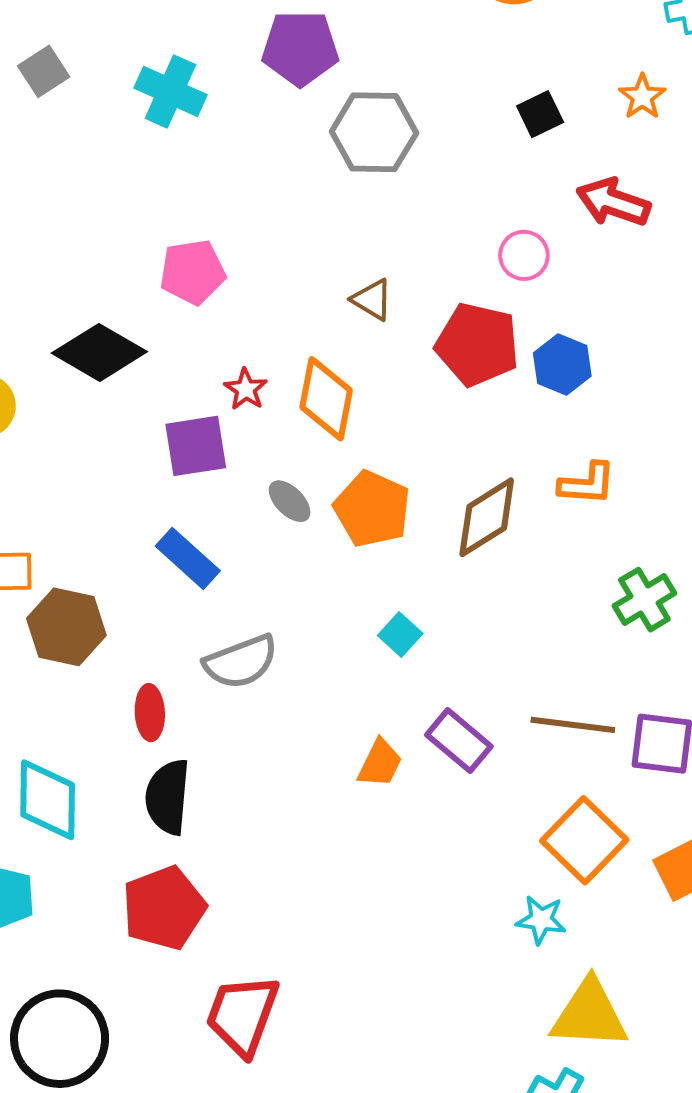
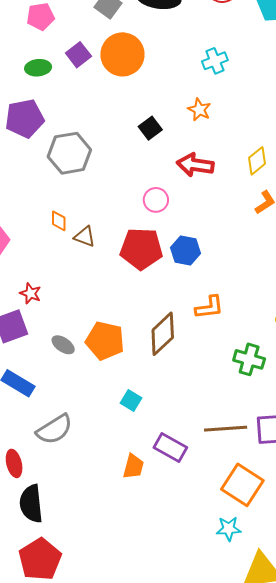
orange diamond: (326, 399) -> (59, 221), moved, size x0.5
green cross: (644, 600) -> (249, 359), turned -32

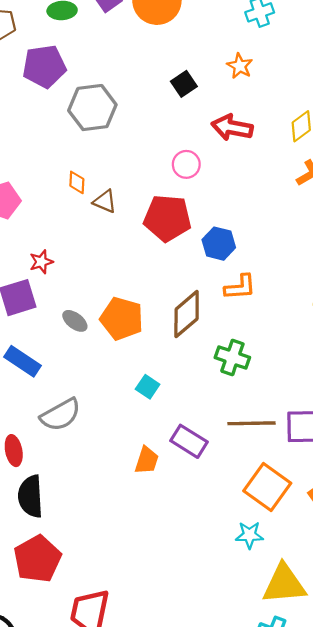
blue hexagon: (185, 250) -> (219, 244), moved
red star: (30, 293) -> (41, 262), turned 30
green cross: (249, 359) -> (232, 357), moved

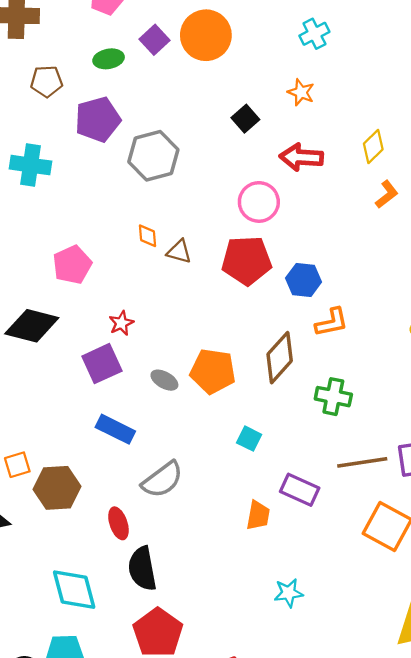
pink circle: (186, 164) -> (259, 202), size x1.4
cyan star: (249, 535) -> (289, 593), moved

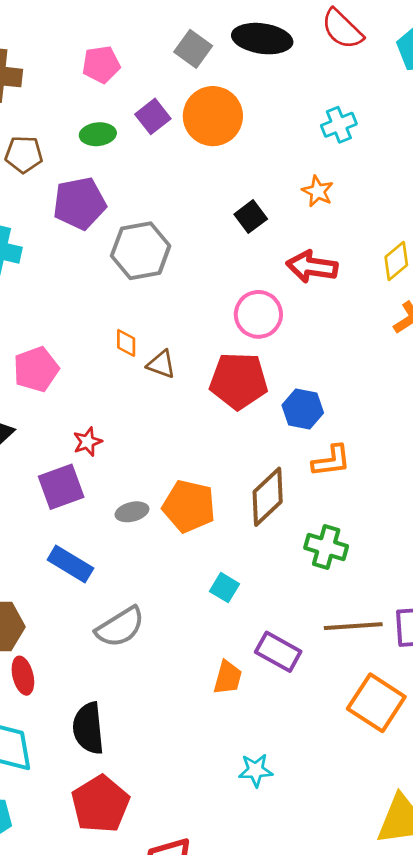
gray ellipse: (164, 380) -> (132, 512), turned -48
red ellipse: (118, 523) -> (23, 676), moved

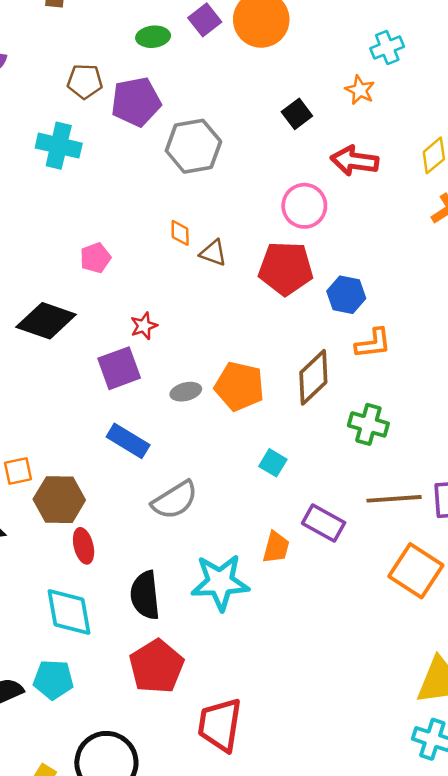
cyan cross: (339, 125) -> (387, 48), moved
brown pentagon: (24, 154) -> (85, 81), moved
pink pentagon: (36, 369) -> (95, 258), size x0.7
cyan star: (256, 770) -> (220, 582), moved, size x1.8

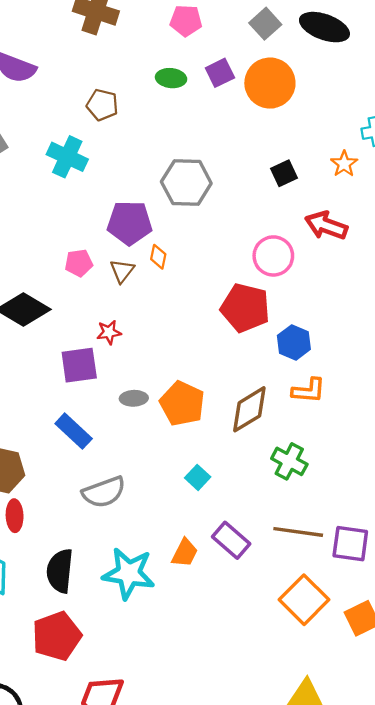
purple pentagon: (136, 102) -> (130, 223), moved
brown triangle: (213, 253) -> (122, 271), moved, turned 36

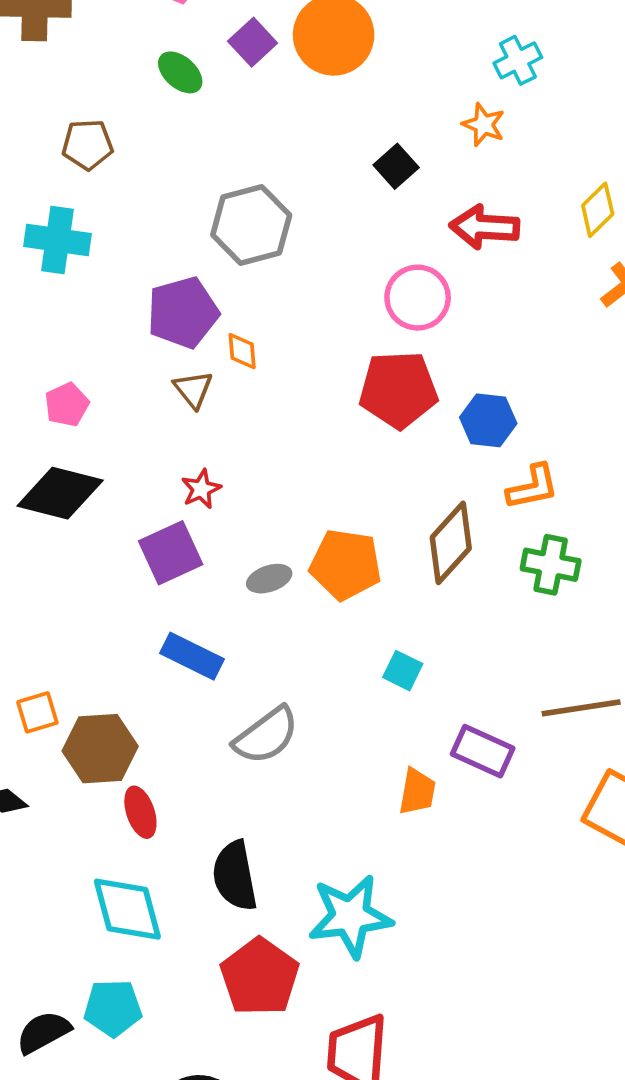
green ellipse: (171, 78) -> (180, 72), turned 52
pink pentagon: (79, 263) -> (67, 405), moved
green cross: (289, 461) -> (551, 565), moved
cyan star: (129, 573) -> (350, 916), moved

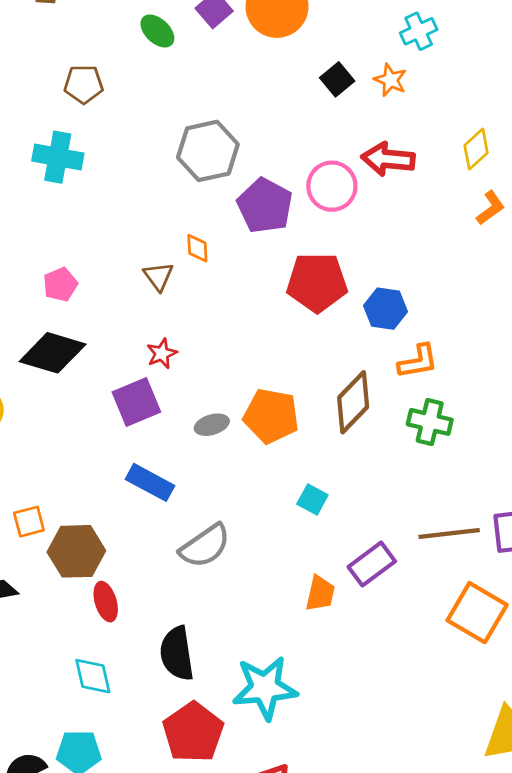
black square: (396, 166) -> (337, 79), moved
pink circle: (418, 298) -> (332, 186), moved
purple pentagon: (183, 313) -> (265, 206), moved, turned -30
purple rectangle: (483, 751) -> (372, 564), turned -63
cyan diamond: (127, 909) -> (93, 676), size x0.7

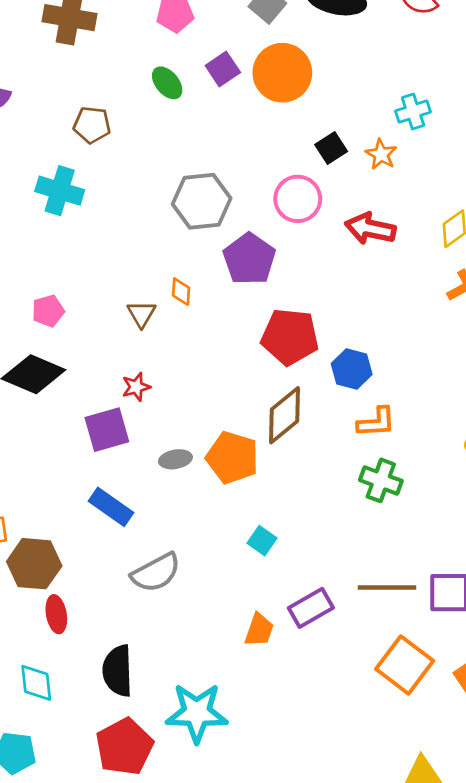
pink circle: (332, 186) -> (298, 199), moved
brown diamond: (353, 402) -> (284, 415), moved

